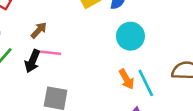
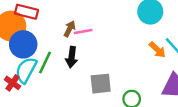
pink line: (51, 53) -> (83, 32), moved

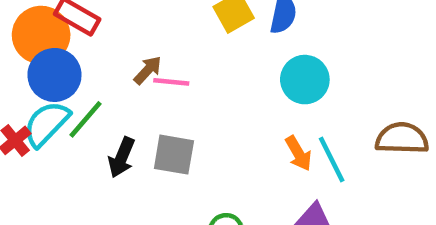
black arrow: (72, 57) -> (122, 157), moved
gray square: (101, 84) -> (174, 155), moved

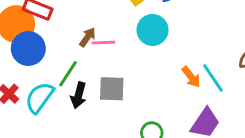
cyan circle: (305, 80) -> (153, 30), moved
green line: (85, 119) -> (68, 74), moved
cyan semicircle: (46, 124) -> (39, 98), moved

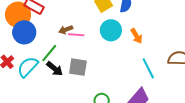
brown arrow: (87, 37) -> (66, 30), turned -152
orange arrow: (191, 77) -> (136, 36), moved
black arrow: (79, 95) -> (55, 69), turned -72

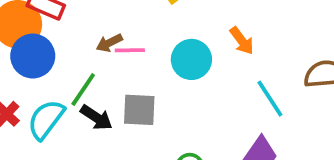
cyan circle: (111, 30) -> (191, 59), moved

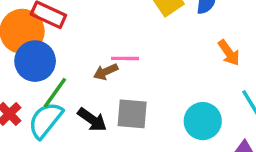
brown arrow: (109, 43) -> (106, 72), moved
cyan circle: (191, 59) -> (203, 121), moved
green line: (83, 90) -> (55, 93), moved

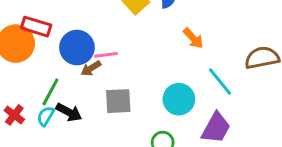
blue circle: (35, 61) -> (77, 48), moved
cyan semicircle: (46, 120) -> (46, 116), size x0.6
black arrow: (92, 120) -> (69, 112), moved

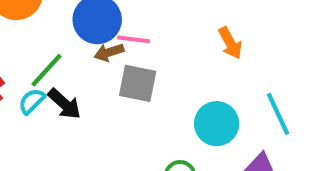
orange arrow: (193, 38) -> (230, 43), moved
gray square: (118, 101) -> (138, 83), moved

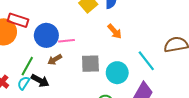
brown arrow: (109, 52) -> (55, 60), moved
gray square: (138, 83) -> (90, 64), moved

